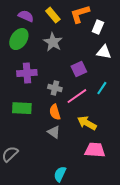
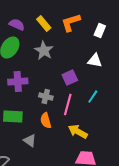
white rectangle: (98, 27) -> (100, 31), moved
pink line: (77, 96) -> (68, 105), turned -40
gray triangle: (54, 132) -> (30, 141), moved

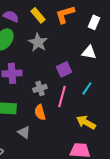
gray cross: (46, 97) -> (40, 88), turned -32
yellow arrow: (78, 132) -> (86, 122), moved

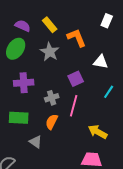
orange L-shape: (65, 14) -> (77, 38), moved, turned 85
white rectangle: (94, 22) -> (107, 21), moved
cyan line: (87, 88) -> (109, 92), moved
orange semicircle: (40, 112) -> (52, 122), turned 42

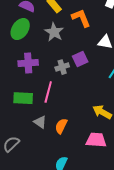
gray cross: (52, 98) -> (62, 67), moved
pink line: (74, 106) -> (48, 92), moved
orange semicircle: (52, 122) -> (61, 126), moved

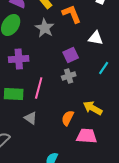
gray cross: (62, 67) -> (69, 76), moved
orange semicircle: (61, 126) -> (68, 118), moved

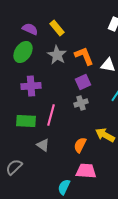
orange L-shape: (72, 14) -> (84, 56), moved
pink trapezoid: (87, 136) -> (86, 171), moved

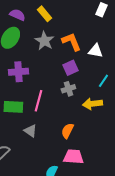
yellow arrow: (105, 135) -> (92, 104), moved, turned -36

